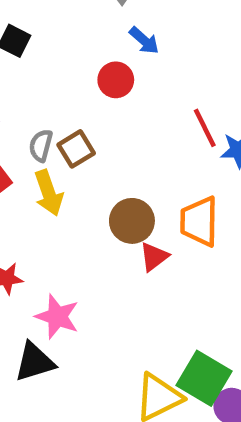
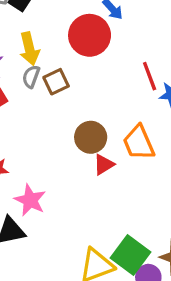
red circle: (116, 80) -> (90, 35), size x1.6
yellow arrow: (49, 193) -> (29, 49), moved
orange trapezoid: (199, 221) -> (139, 143), turned -30

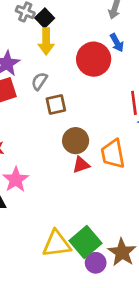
yellow arrow: (29, 49) -> (46, 41), moved
brown square: (56, 82) -> (56, 105), moved

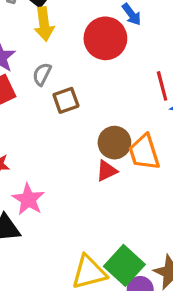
brown circle: (76, 141) -> (114, 143), moved

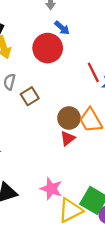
pink star: (28, 199) -> (51, 189), moved

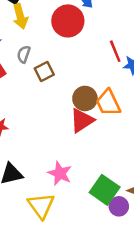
red triangle: (68, 138) -> (82, 120), size x1.5
yellow triangle: (70, 210) -> (41, 206), moved, turned -44

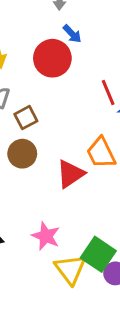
brown circle: (85, 98) -> (22, 154), moved
yellow triangle: (41, 206) -> (70, 269), moved

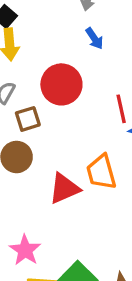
red circle: (52, 58) -> (61, 84), moved

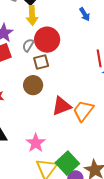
red circle: (61, 84) -> (47, 40), moved
orange trapezoid: (101, 172) -> (83, 111), moved, turned 50

